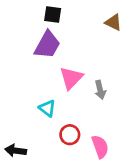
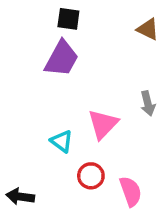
pink triangle: (71, 78) -> (103, 124), moved
gray arrow: (100, 90) -> (148, 103), moved

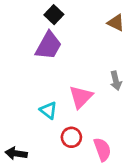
black square: (68, 19) -> (54, 15), turned 36

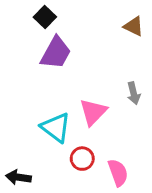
black square: (54, 15) -> (45, 17), moved
cyan triangle: (48, 110) -> (56, 127), size x1.5

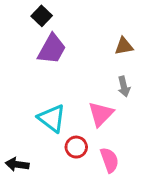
brown triangle: (134, 26) -> (124, 46), moved, turned -36
pink triangle: (93, 112) -> (101, 114), moved

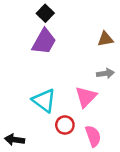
black square: (42, 16) -> (45, 13), moved
gray arrow: (124, 86) -> (105, 73), turned -84

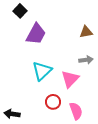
black square: (45, 13) -> (20, 11), moved
cyan triangle: (44, 100) -> (42, 71), moved, turned 40

